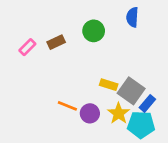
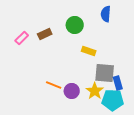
yellow rectangle: (109, 85) -> (89, 51), moved
gray square: (131, 91) -> (105, 73), turned -30
blue rectangle: (147, 103) -> (118, 83), turned -56

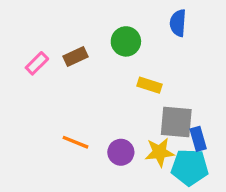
orange line: (54, 85) -> (76, 142), moved
yellow star: (95, 91) -> (159, 152), turned 30

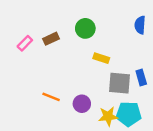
blue semicircle: (178, 23) -> (140, 25), moved
blue rectangle: (198, 139) -> (141, 77), moved
yellow star: (159, 152) -> (108, 116), moved

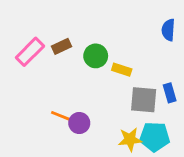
green circle: (85, 28) -> (96, 56), moved
pink rectangle: (25, 43) -> (30, 52), size x1.5
purple circle: (82, 104) -> (79, 123), moved

